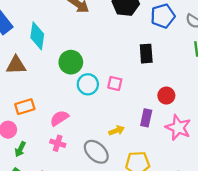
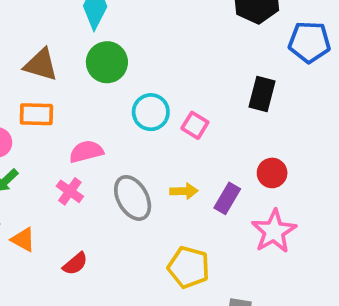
green circle: (71, 62) -> (107, 62), moved
brown triangle: (16, 65) -> (41, 65), moved
yellow arrow: (117, 131) -> (184, 191), moved
gray ellipse: (96, 152) -> (133, 198), moved

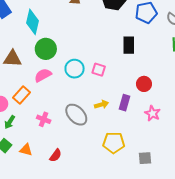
orange rectangle: (36, 114) -> (21, 95), moved, turned -36
pink semicircle: (86, 152) -> (43, 75), moved
pink star: (274, 231) -> (152, 113), size x0.7

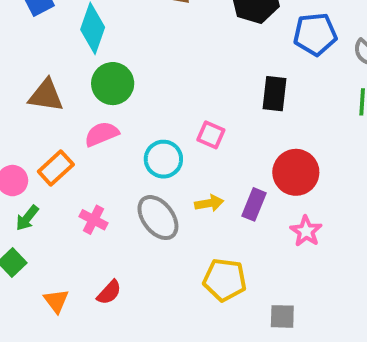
cyan circle: (75, 69) -> (163, 159), moved
red circle: (144, 84) -> (296, 172), size x1.5
orange triangle: (26, 150) -> (56, 301), moved, turned 32

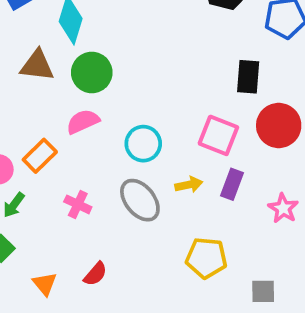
brown triangle: (46, 95) -> (37, 65), moved
pink square: (211, 135) -> (218, 135), moved, size x1.5
red circle: (296, 172) -> (279, 125), moved

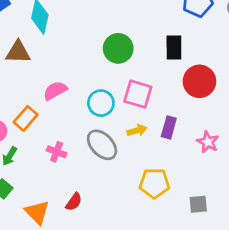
green circle: (92, 72) -> (118, 48), moved
pink square: (218, 135) -> (138, 94), moved
orange triangle: (45, 284) -> (37, 212), size x1.4

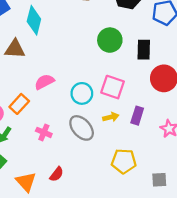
green circle: (118, 48) -> (110, 40), moved

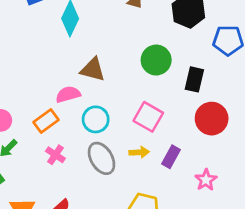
brown triangle: (15, 49) -> (93, 70), moved
cyan circle: (82, 93) -> (96, 119), moved
orange rectangle: (19, 104) -> (46, 121), moved

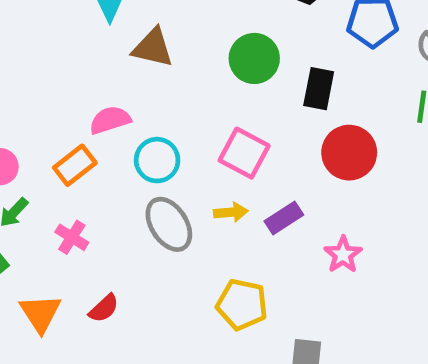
brown triangle: (93, 70) -> (153, 48), moved
pink cross: (55, 155) -> (72, 237), moved
purple rectangle: (171, 157) -> (284, 218), turned 30

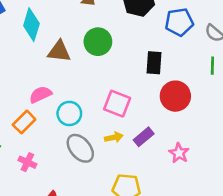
green circle: (254, 58) -> (98, 42), moved

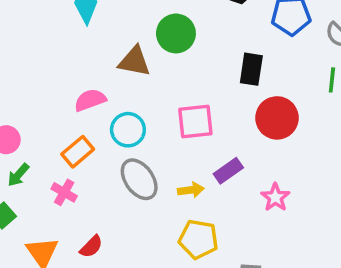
brown triangle: (59, 51) -> (134, 61), moved
pink square: (117, 104) -> (195, 122), turned -32
orange rectangle: (24, 122) -> (78, 152), moved
yellow arrow: (114, 137) -> (191, 190), moved

